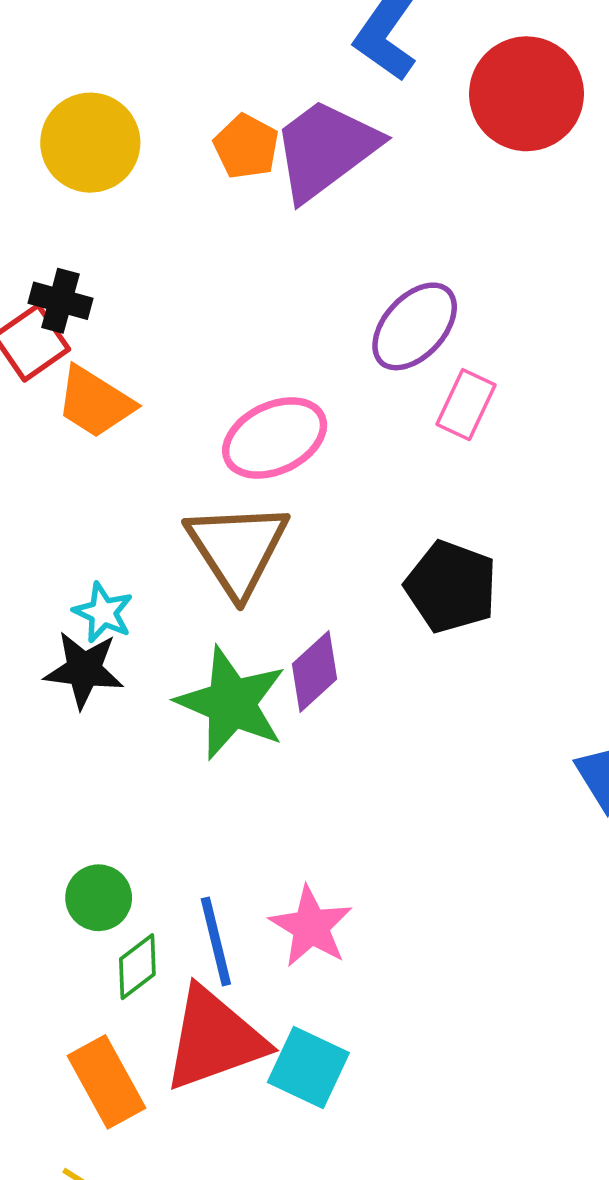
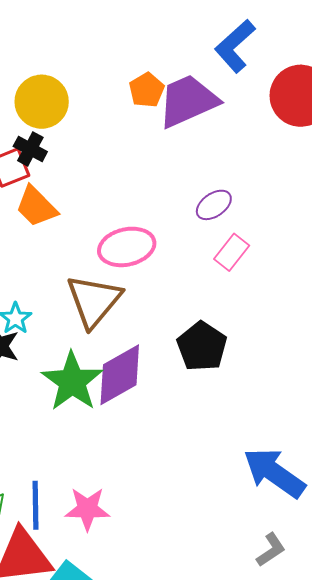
yellow circle: (90, 143) -> (42, 102), moved
purple ellipse: (415, 326) -> (214, 205), size x0.7
purple diamond: (314, 671) -> (120, 375), size x1.5
pink star: (311, 927) -> (87, 509), turned 30

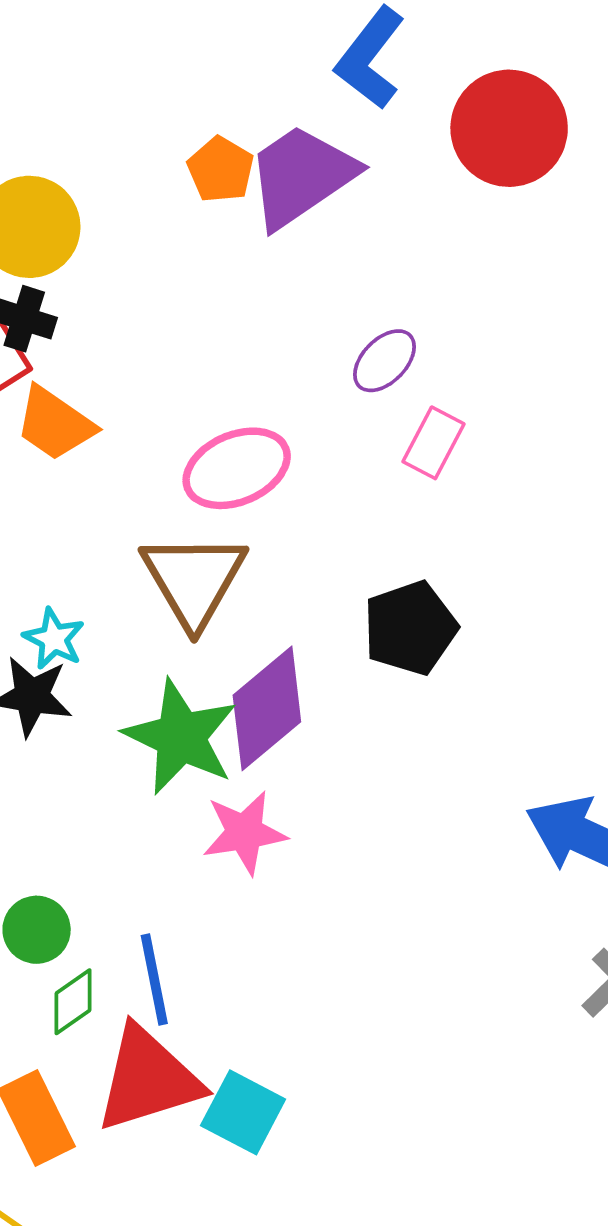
black pentagon: (202, 346) -> (410, 628), turned 30
pink star: (87, 509) -> (245, 833), moved

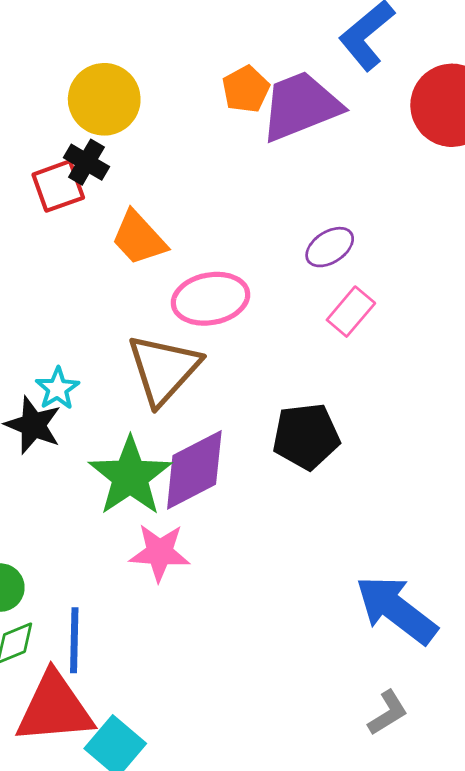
orange trapezoid: (55, 424) -> (139, 238), moved

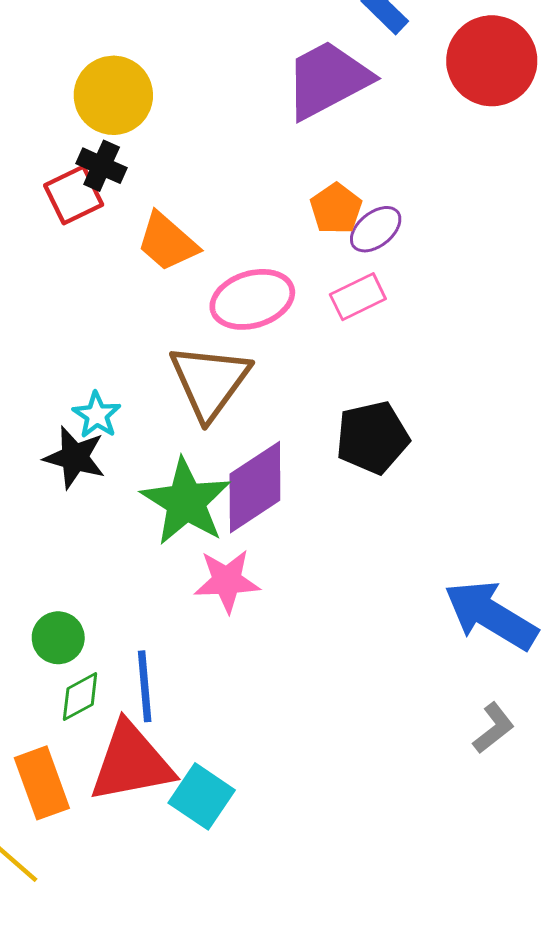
orange pentagon: (246, 89) -> (336, 209), moved
pink rectangle: (351, 312) -> (358, 297), moved, turned 30

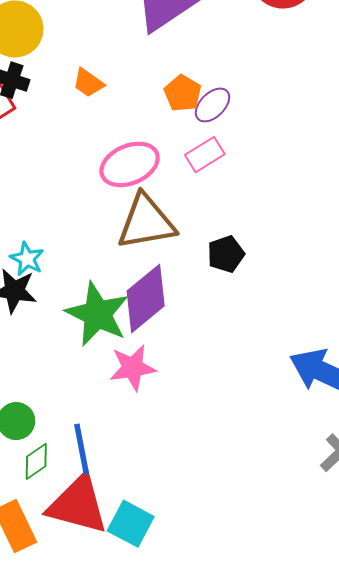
orange trapezoid: (167, 242) -> (88, 83), moved, size x0.7
brown triangle: (210, 381) -> (146, 222), moved, turned 50
black pentagon: (372, 437) -> (226, 254), size x0.7
red triangle: (131, 763) -> (78, 505), turned 32

